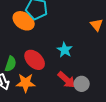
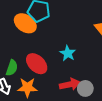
red arrow: (67, 80) -> (70, 84), turned -54

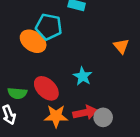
green semicircle: (12, 68) -> (17, 93), turned 77
orange star: (27, 87) -> (56, 116), moved

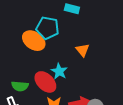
orange triangle: (121, 46) -> (83, 50), moved
cyan star: (83, 76) -> (59, 71), moved

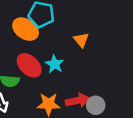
red ellipse: (45, 82) -> (29, 65), moved

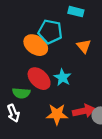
orange triangle: (81, 40) -> (84, 46), moved

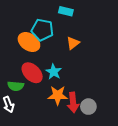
orange triangle: (84, 46) -> (73, 43), turned 32
red arrow: (84, 111) -> (73, 102), turned 96
orange star: (57, 114) -> (58, 95), moved

